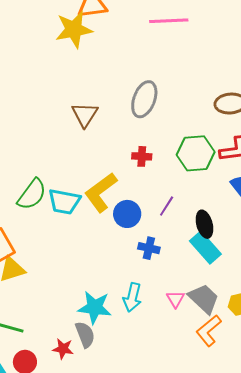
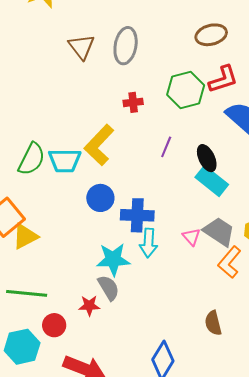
brown triangle: (85, 115) -> (82, 47), moved
blue circle: (127, 214) -> (100, 198), moved
blue cross: (149, 248) -> (137, 215), moved, size x1.5

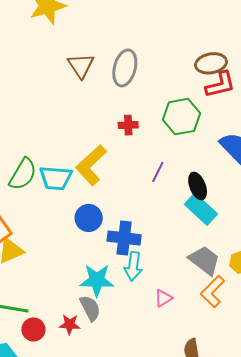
red L-shape: (223, 79) -> (220, 85), moved
pink triangle: (191, 237) -> (163, 298), moved, turned 36
red circle: (54, 325) -> (33, 329), moved

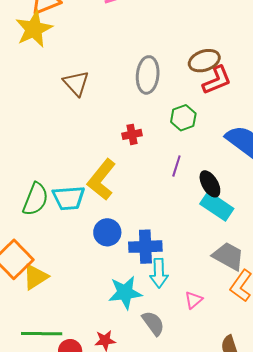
gray ellipse: (125, 68) -> (148, 75), moved
green hexagon: (181, 117) -> (183, 118), size x0.7
purple line: (158, 172) -> (176, 166), moved
gray semicircle: (90, 308) -> (153, 323), moved

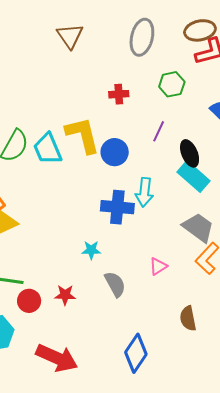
yellow L-shape: (102, 180) -> (83, 135), turned 120
cyan trapezoid: (69, 198) -> (48, 149), turned 64
blue circle: (107, 232) -> (115, 152), moved
cyan arrow: (159, 273) -> (144, 192), moved
cyan star: (125, 293) -> (91, 250), size x0.6

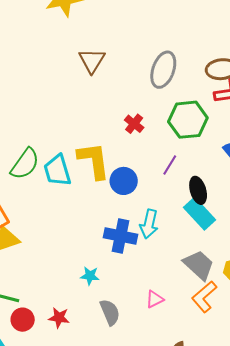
green hexagon: (172, 84) -> (188, 120), size x1.5
red cross: (119, 94) -> (134, 124), turned 36

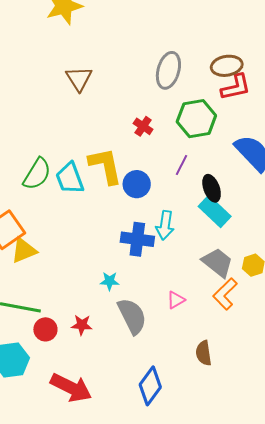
brown triangle: (92, 61) -> (79, 79), moved
gray semicircle: (110, 312) -> (132, 316), size x1.4

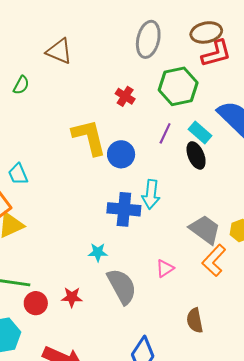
brown triangle: (79, 79) -> (59, 51), turned -32
green semicircle: (37, 174) -> (21, 85), moved, size x0.6
cyan trapezoid: (70, 178) -> (18, 174), moved, size x0.7
cyan rectangle: (215, 211) -> (200, 132), moved, size x0.7

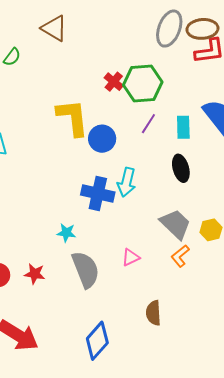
gray ellipse: (148, 39) -> (169, 29), moved
green hexagon: (178, 86) -> (143, 83), moved
cyan rectangle: (200, 132) -> (183, 127), turned 40
black ellipse: (196, 155) -> (181, 168), moved
orange L-shape: (214, 260) -> (180, 256), size x0.7

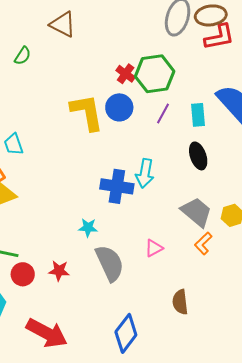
blue circle: (102, 139) -> (119, 107), moved

